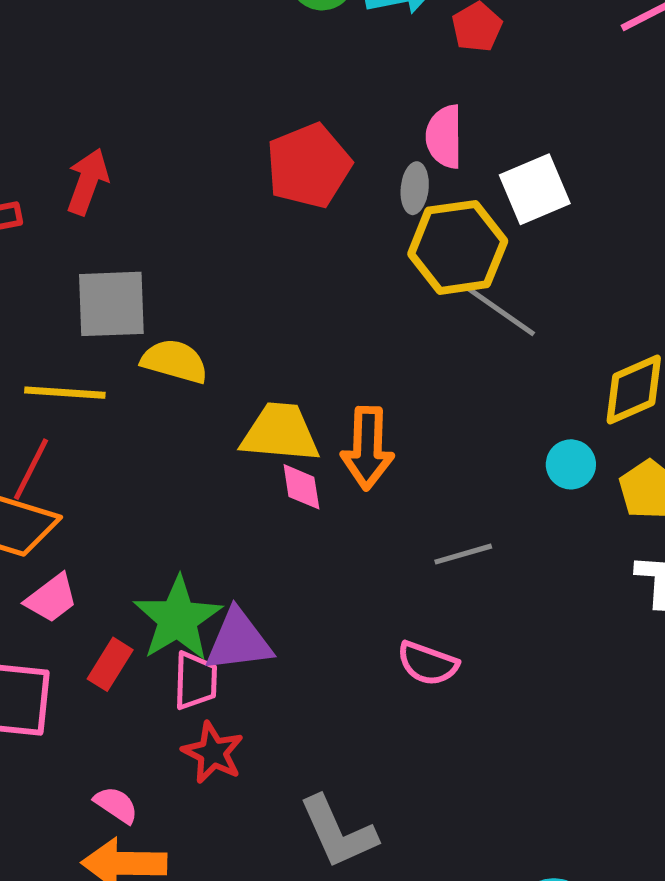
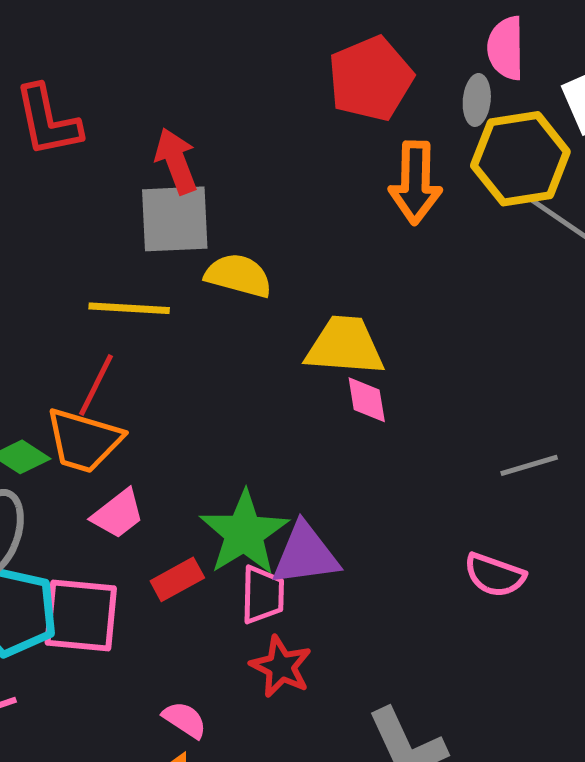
red arrow: (88, 182) -> (176, 161), moved, turned -40
orange arrow: (367, 448) -> (415, 183), moved
red rectangle: (110, 664) -> (177, 579), turned 30

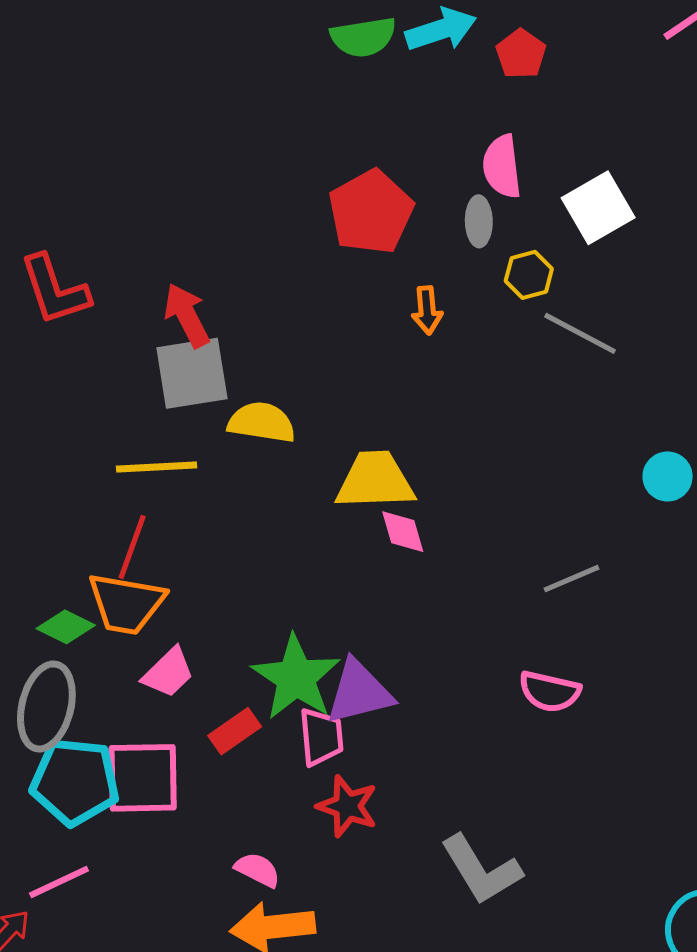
yellow hexagon: (520, 159) -> (529, 275), size x0.5
orange arrow: (415, 183) -> (427, 310), size x0.6

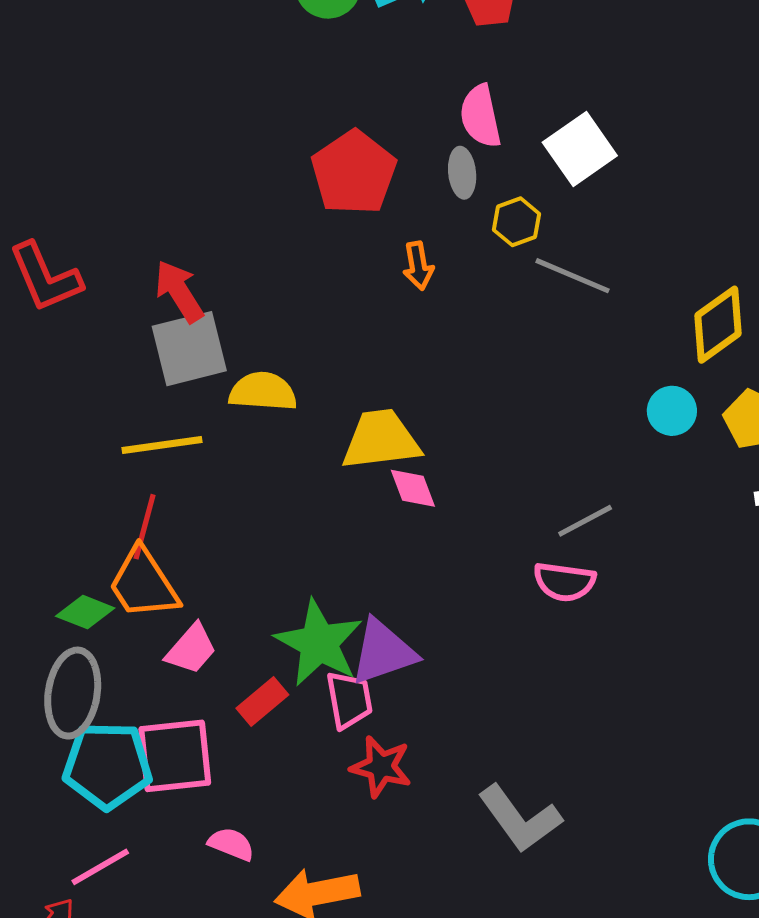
orange trapezoid: (126, 604) -> (143, 584), turned 52
pink semicircle: (550, 691) -> (564, 582), moved
pink semicircle: (258, 870) -> (231, 844), moved

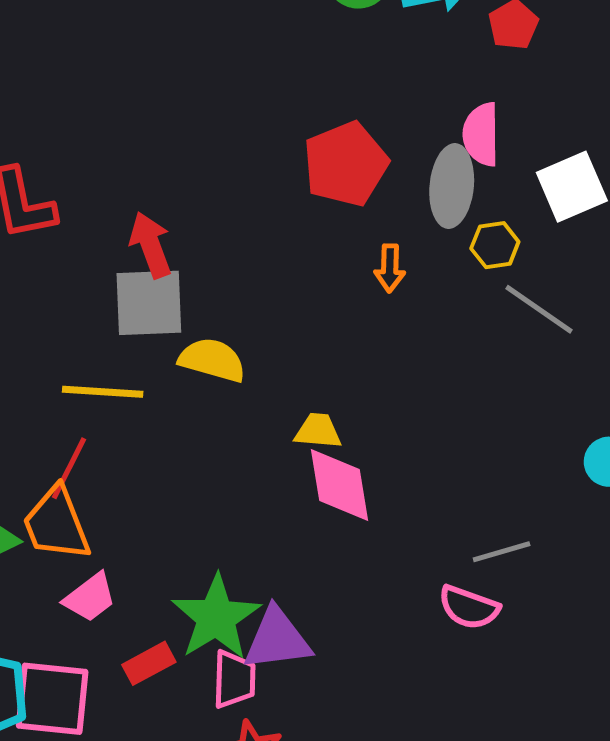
gray ellipse: (462, 173) -> (452, 186), size x1.6
yellow trapezoid: (381, 440) -> (318, 431), size x0.6
pink diamond: (413, 488) -> (339, 485), size x1.6

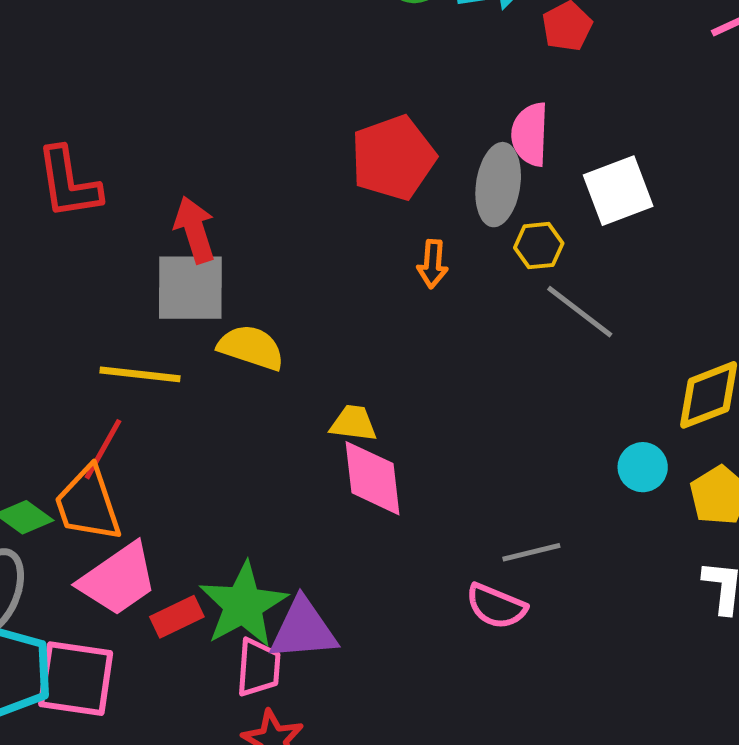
pink trapezoid: (90, 597) -> (118, 579), size x1.5
red rectangle: (149, 663) -> (177, 617), moved

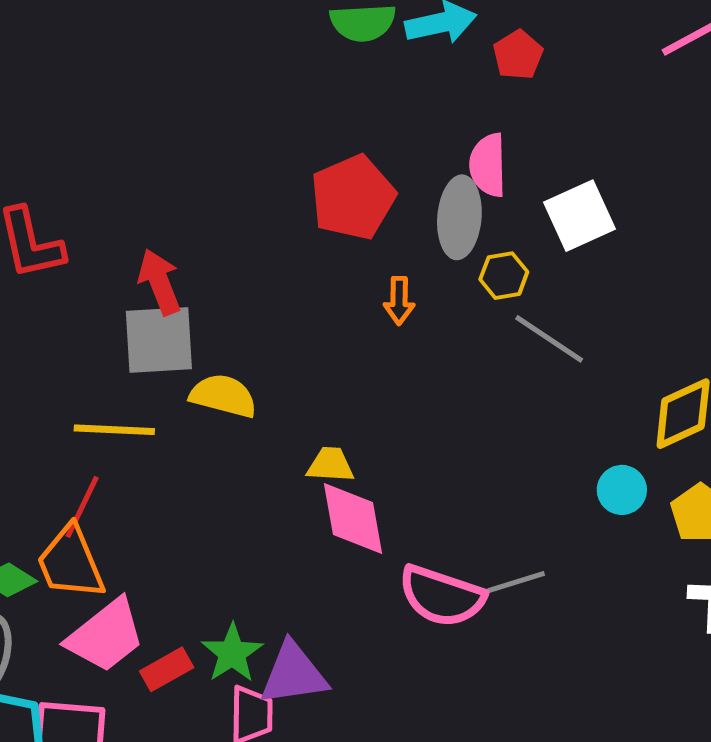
green star: (243, 605) -> (232, 653), size x0.7
pink semicircle: (496, 606) -> (442, 596), moved, size x1.4

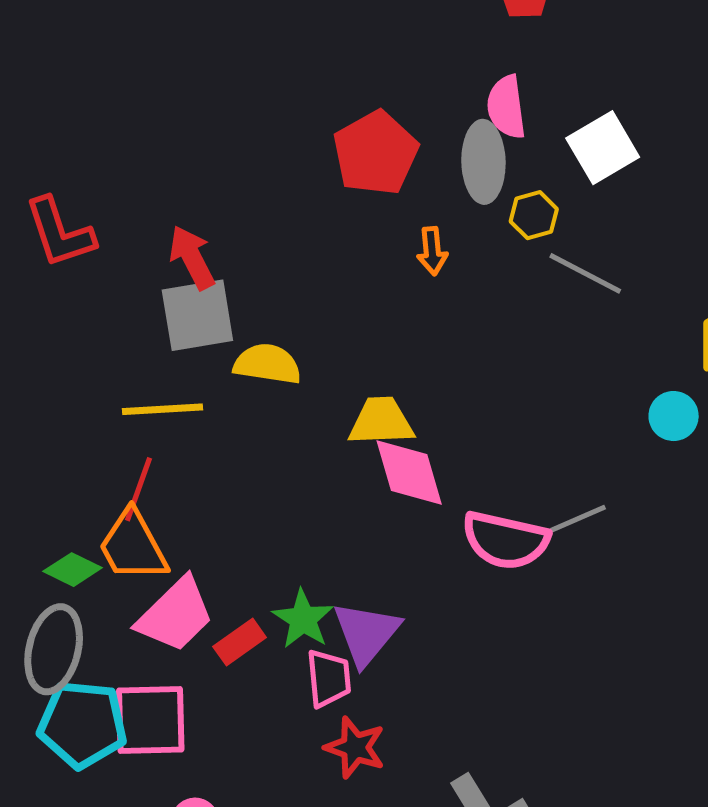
yellow trapezoid: (330, 465) -> (381, 421), size x1.4
purple triangle: (294, 674) -> (366, 633), turned -36

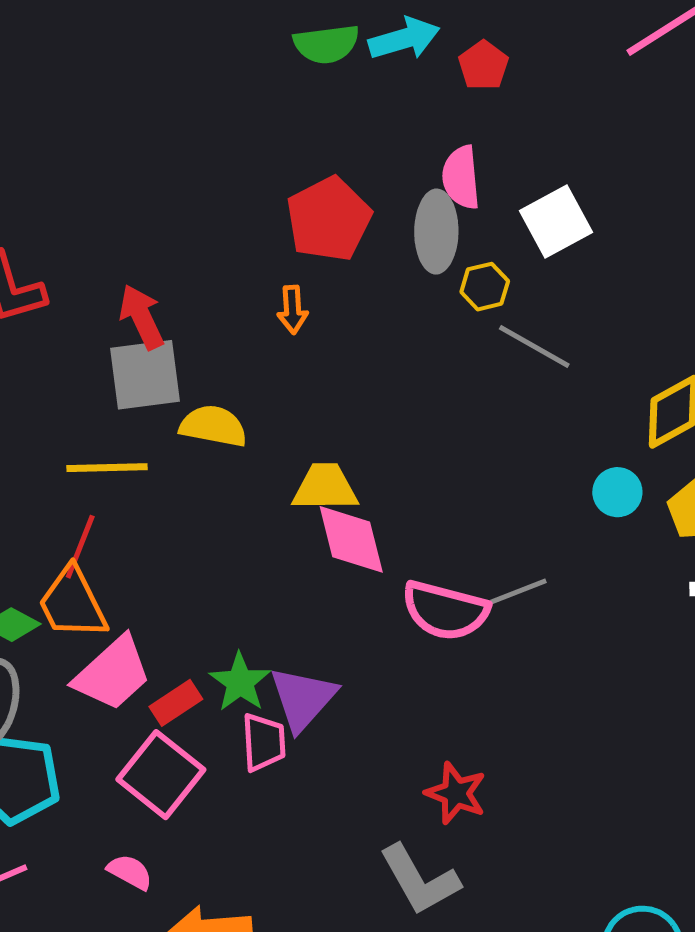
orange arrow: (432, 251) -> (292, 310), moved
pink square: (150, 720) -> (161, 775), moved, turned 38
red star: (355, 747) -> (456, 793), moved

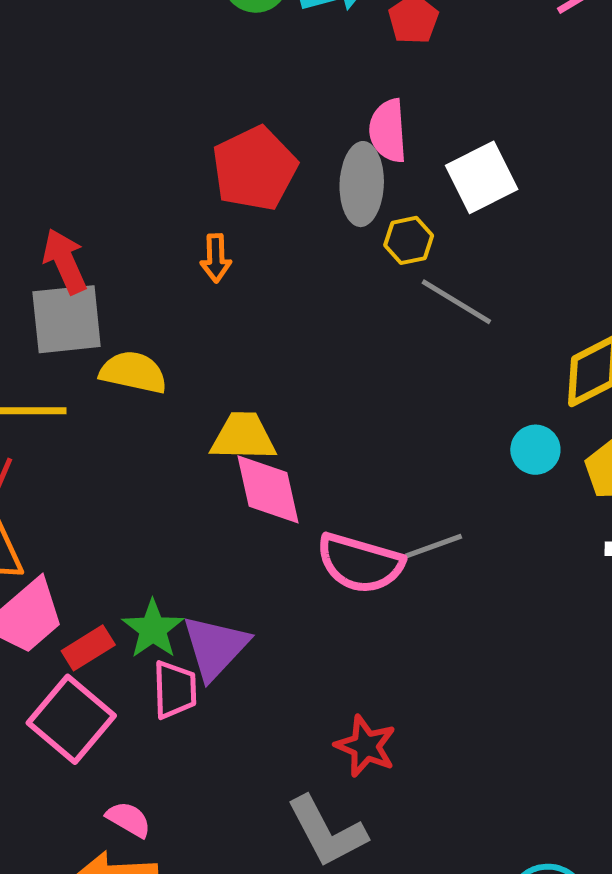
pink semicircle: (130, 872) -> (129, 819), moved

